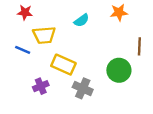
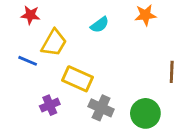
yellow trapezoid: (44, 35) -> (54, 43), turned -55
brown line: (139, 46) -> (172, 72), moved
green circle: (119, 70) -> (145, 113), moved

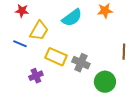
cyan semicircle: (100, 25) -> (72, 18), size x1.5
gray cross: (101, 108) -> (81, 63), moved

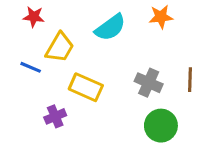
gray cross: (81, 63) -> (149, 83), moved

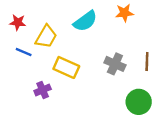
red star: (34, 17) -> (18, 22), moved
green circle: (161, 126) -> (139, 102), moved

